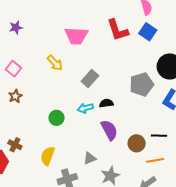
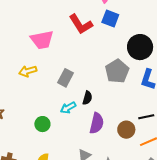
yellow arrow: (55, 63) -> (28, 71), turned 132
black semicircle: (106, 103) -> (87, 98), turned 128
purple semicircle: (109, 130) -> (97, 123), turned 55

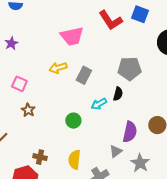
gray pentagon: (117, 71) -> (129, 69), moved, turned 30
gray rectangle: (65, 78) -> (84, 75), moved
purple semicircle: (97, 123) -> (130, 132), moved

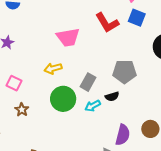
gray rectangle: (84, 75) -> (88, 82), moved
black semicircle: (118, 94) -> (112, 96), turned 56
green circle: (73, 121) -> (63, 99), moved, size x1.6

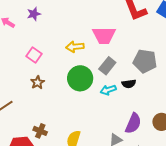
pink trapezoid: (68, 37) -> (104, 35), moved

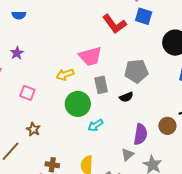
gray rectangle: (107, 66) -> (101, 85), turned -36
brown star: (38, 82) -> (33, 129), moved
cyan arrow: (108, 90) -> (95, 125), moved

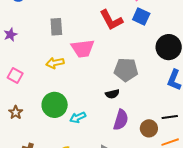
gray rectangle: (101, 85) -> (56, 27), moved
green circle: (78, 104) -> (55, 105), moved
purple semicircle: (140, 134) -> (121, 120), moved

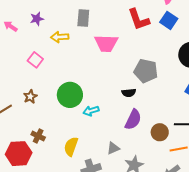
yellow arrow: (55, 63) -> (60, 37), moved

